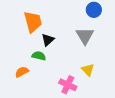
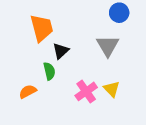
green semicircle: (39, 56) -> (49, 71), turned 64
pink cross: (68, 85) -> (86, 91), moved, turned 30

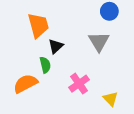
yellow triangle: (112, 89) -> (111, 99), moved
orange semicircle: (28, 91) -> (25, 84), size x1.5

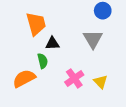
black triangle: (56, 46) -> (52, 43), turned 40
yellow triangle: (111, 99) -> (101, 82), moved

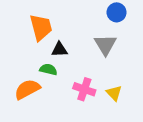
green semicircle: (43, 61) -> (48, 69), turned -64
pink cross: (74, 78) -> (84, 89), turned -36

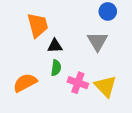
green semicircle: (48, 69) -> (56, 68), moved, turned 84
yellow triangle: (114, 93) -> (105, 86), size x1.5

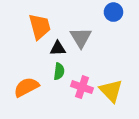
gray triangle: (97, 41) -> (81, 37), moved

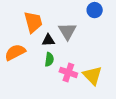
orange semicircle: (26, 87) -> (15, 52), moved

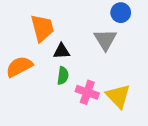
gray triangle: (67, 31) -> (105, 40), moved

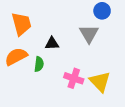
orange trapezoid: (42, 28) -> (21, 24), moved
green semicircle: (63, 76) -> (39, 64), moved

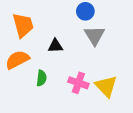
blue circle: (102, 11) -> (85, 11), moved
green semicircle: (39, 64) -> (42, 78), moved

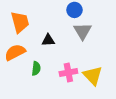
pink cross: (78, 83) -> (68, 73), turned -30

